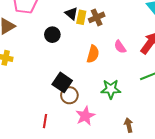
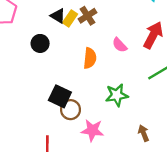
yellow rectangle: (81, 17) -> (70, 18), turned 32
pink star: (85, 116) -> (92, 130), turned -30

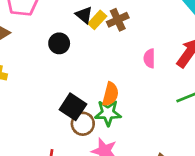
pink semicircle: (120, 45) -> (149, 58), turned 35
orange semicircle: (90, 58) -> (110, 94), moved
green star: (117, 95) -> (108, 113), moved

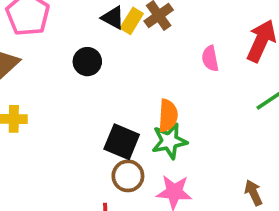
brown circle: (83, 124) -> (128, 176), moved

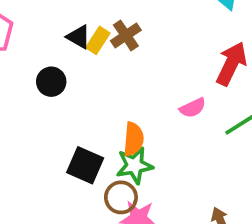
pink semicircle: (210, 59) -> (193, 108), moved, turned -105
brown circle: (128, 176) -> (121, 197), moved

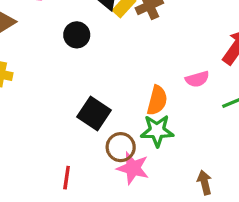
orange semicircle: (133, 139) -> (157, 100), moved
green star: (135, 166) -> (157, 131), moved

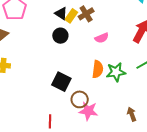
black circle: (77, 35) -> (60, 36), moved
pink semicircle: (197, 79) -> (102, 38), moved
green star: (157, 131) -> (116, 72), moved

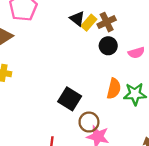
black circle: (60, 36) -> (108, 46), moved
pink semicircle: (102, 38) -> (136, 53), moved

